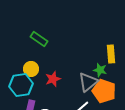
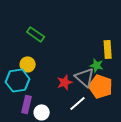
red star: (53, 79) -> (65, 82), moved
gray triangle: (88, 82) -> (85, 77), turned -40

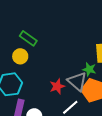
yellow circle: (28, 64) -> (20, 56), moved

